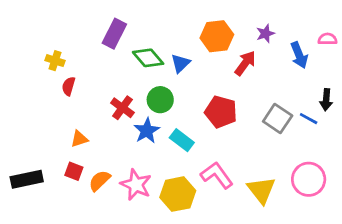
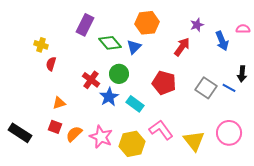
orange hexagon: (217, 36) -> (147, 23), moved
black rectangle: (27, 179) -> (20, 133), turned 45

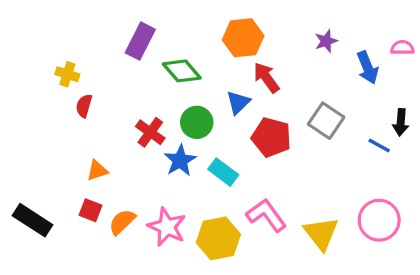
blue triangle: (134, 47) -> (238, 102), moved
red arrow: (182, 47) -> (266, 78), moved, turned -72
gray square: (206, 88) -> (326, 121), moved

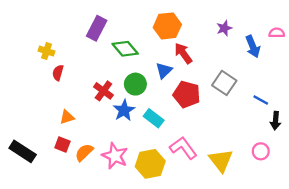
black arrow: (401, 122) -> (276, 121), moved
pink circle: (379, 220) -> (261, 151), size x0.6

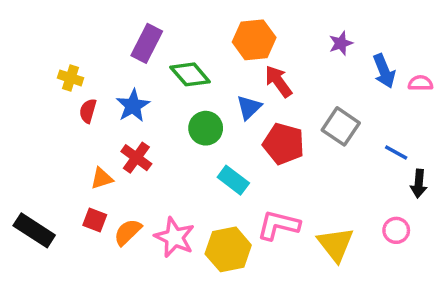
pink semicircle: (277, 33) -> (420, 83), moved
red cross: (103, 91) -> (136, 158), moved
blue star: (124, 110) -> (133, 106), moved
pink L-shape: (183, 148) -> (278, 225), turned -40

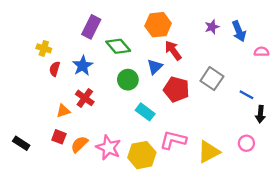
blue arrow: (384, 71) -> (239, 31), moved
black rectangle: (34, 230) -> (21, 143), size x0.7
yellow triangle: (336, 244) -> (209, 152), turned 40

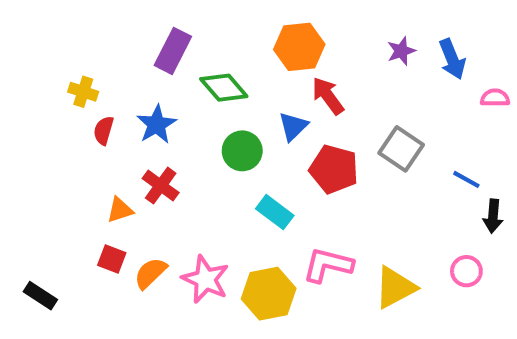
black rectangle: (21, 143) -> (40, 296), moved

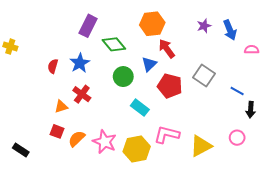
yellow cross: (83, 92) -> (10, 47), moved

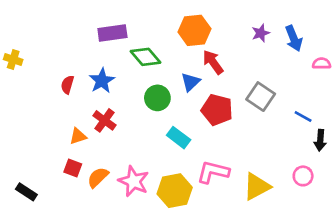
purple rectangle: (88, 26) -> (112, 33), turned 55

